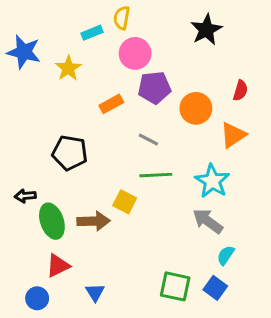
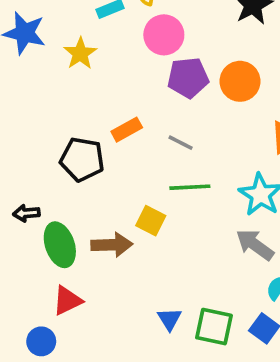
orange rectangle: (111, 104) -> (127, 130), moved
orange circle: (196, 108) -> (240, 81), moved
blue triangle: (95, 292) -> (169, 319), moved

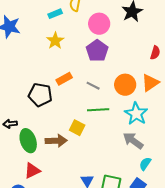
pink circle: (164, 35) -> (99, 24), moved
yellow star: (80, 53) -> (55, 41), moved
purple pentagon: (188, 78) -> (97, 51), turned -30
orange circle: (240, 81) -> (125, 85), moved

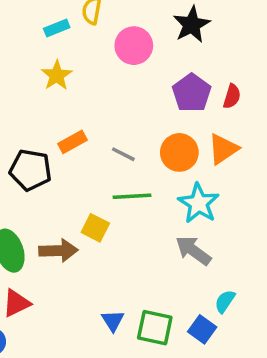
purple pentagon: (97, 51) -> (192, 93), moved
cyan semicircle: (145, 164) -> (225, 301), moved

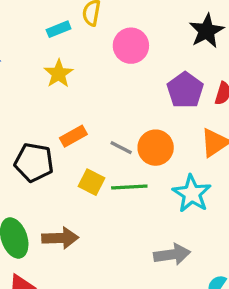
black star: (192, 25) -> (207, 31), moved
orange circle: (179, 152) -> (156, 148), moved
yellow square: (95, 228) -> (91, 182), moved
gray arrow: (193, 251) -> (172, 254), moved, turned 136

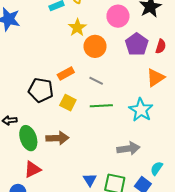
pink circle: (131, 46) -> (118, 16), moved
yellow star: (59, 74) -> (77, 28), moved
orange circle: (156, 148) -> (95, 46), moved
yellow square: (91, 182) -> (68, 103), moved

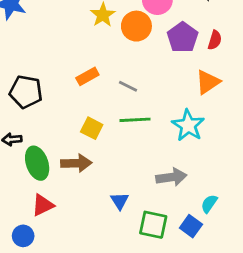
orange circle: (95, 46) -> (136, 26), moved
black pentagon: (41, 90) -> (26, 92), moved
yellow square: (68, 103) -> (92, 128), moved
blue triangle: (90, 180) -> (120, 201), moved

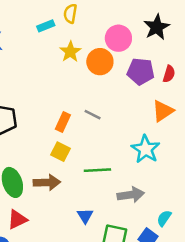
purple pentagon: (183, 37) -> (141, 71), turned -30
orange rectangle: (87, 76) -> (63, 122), moved, turned -36
green line: (135, 120) -> (97, 170), moved

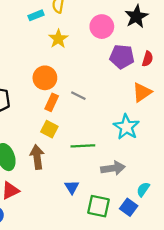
orange circle: (100, 62) -> (45, 78), moved
brown arrow: (47, 182) -> (37, 157), turned -95

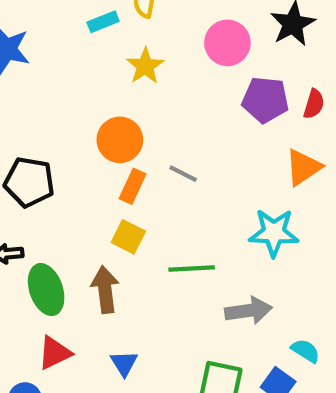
cyan star: (126, 127) -> (274, 233), turned -30
blue triangle: (72, 187) -> (124, 363), moved
cyan semicircle: (143, 189) -> (305, 351), turned 88

